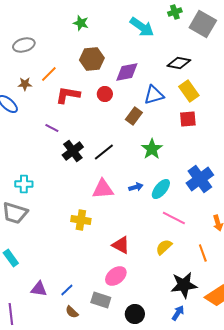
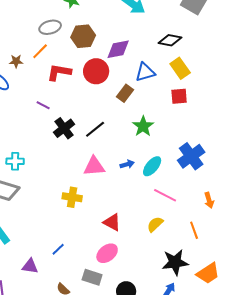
gray ellipse: (24, 45) -> (50, 27), moved
red circle: (105, 94) -> (96, 71), size x1.6
blue line: (67, 290) -> (58, 249), moved

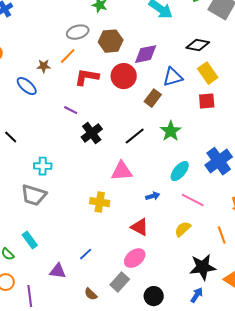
black line: (95, 129) -> (135, 136), moved
blue arrow: (127, 164) -> (153, 196), moved
gray rectangle: (92, 277) -> (120, 282), turned -66

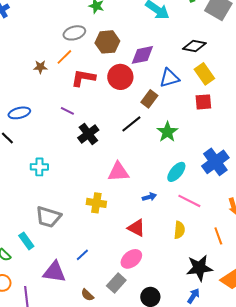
blue ellipse: (27, 86) -> (19, 113), moved, turned -55
black line: (135, 136) -> (131, 124), moved
gray trapezoid: (34, 195) -> (48, 217), moved
yellow semicircle: (183, 229) -> (179, 230), turned 138
purple triangle: (58, 271) -> (54, 272), size x1.4

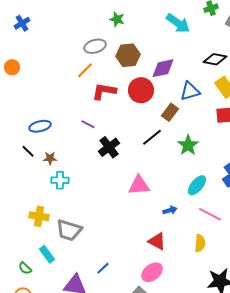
brown star: (40, 67) -> (50, 158), moved
yellow cross: (96, 203) -> (39, 216), moved

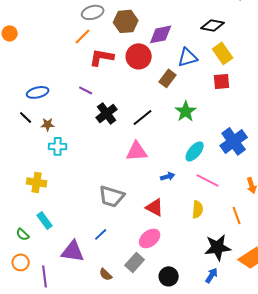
black line: (152, 137) -> (143, 117), moved
gray trapezoid: (69, 230) -> (112, 196), moved

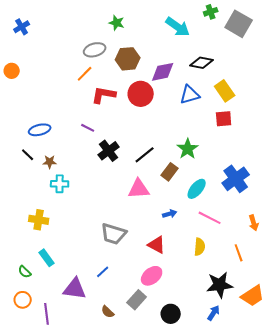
black diamond: (213, 25) -> (202, 63), moved
brown rectangle: (168, 78) -> (170, 172), moved

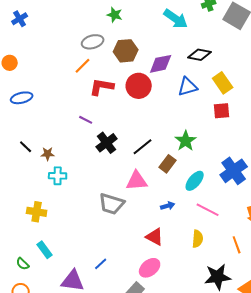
blue ellipse: (40, 130) -> (22, 98), moved
gray trapezoid: (114, 234) -> (112, 204), moved

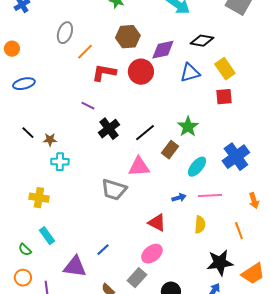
gray ellipse: (93, 42) -> (65, 33), moved, turned -55
blue arrow: (168, 206) -> (179, 198), moved
pink line: (208, 210) -> (210, 196), turned -30

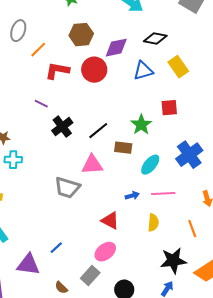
red square: (224, 97) -> (169, 108), moved
brown rectangle: (170, 150) -> (123, 148), turned 60

